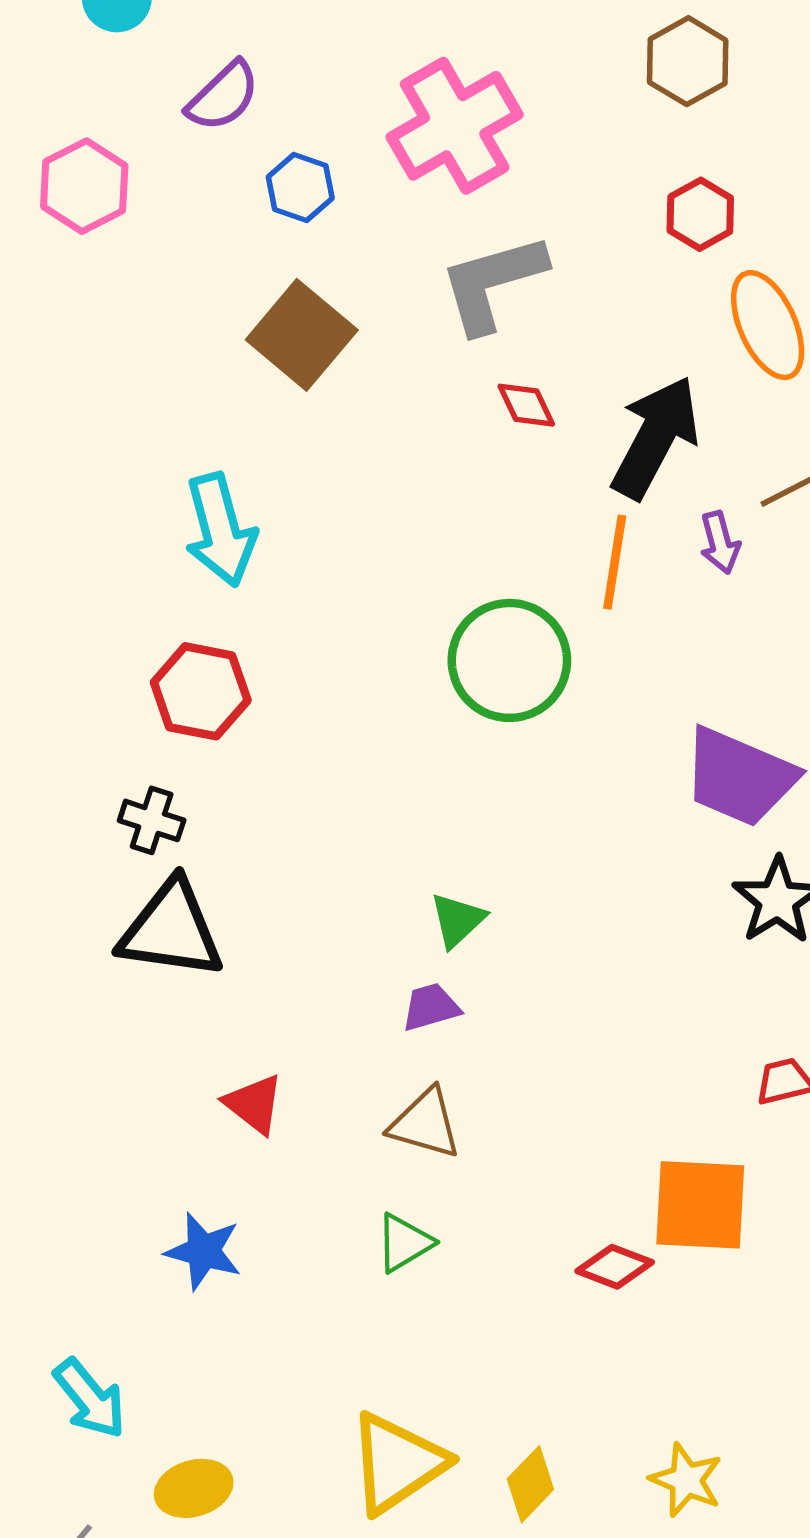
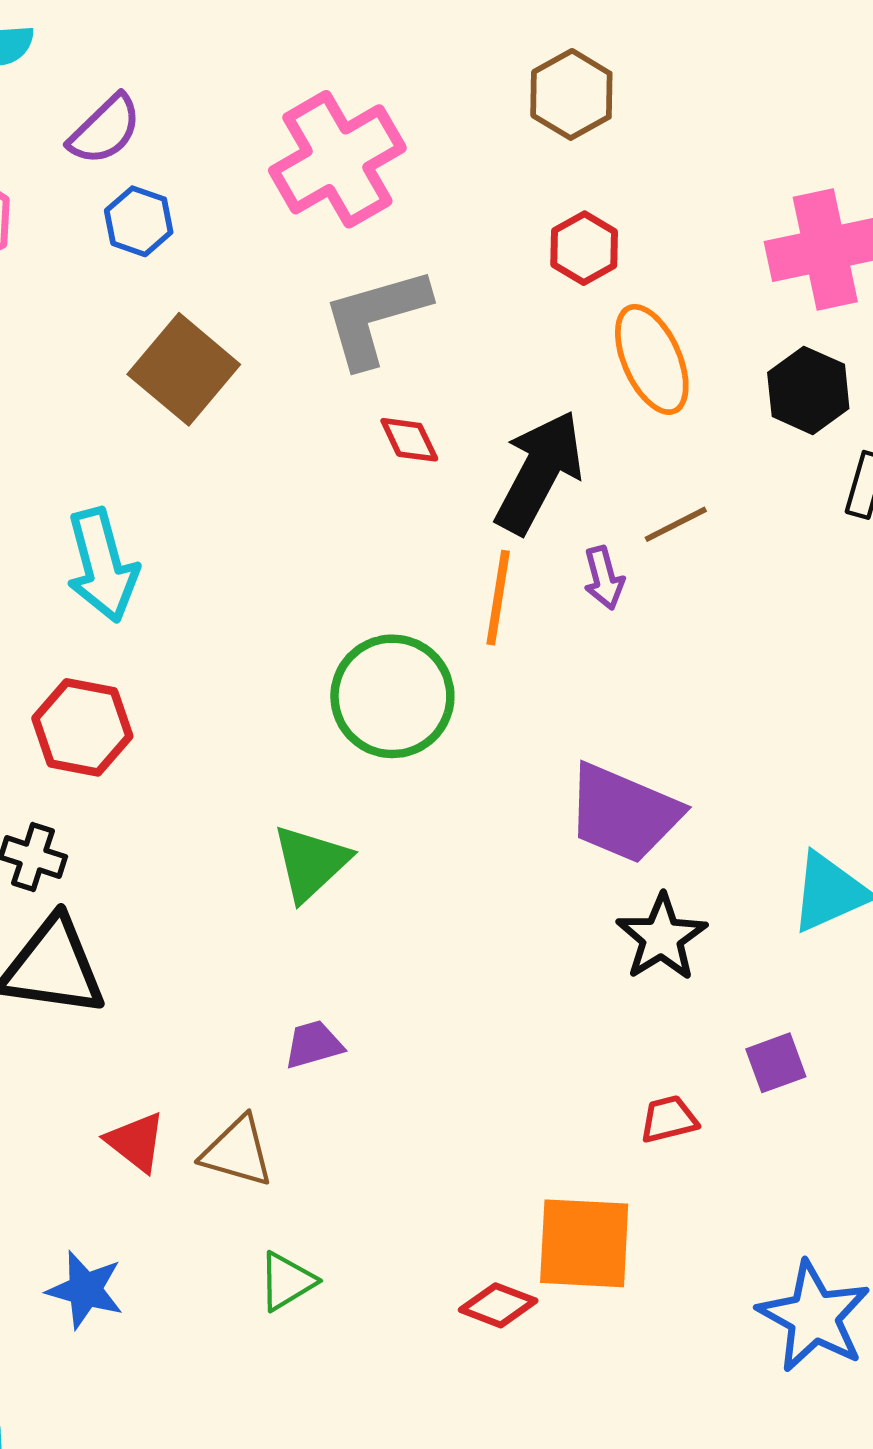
blue hexagon: (300, 188) -> (139, 221), moved
green triangle: (457, 920) -> (311, 863), moved, size x1.4
brown triangle: (425, 1124) -> (237, 1152), moved

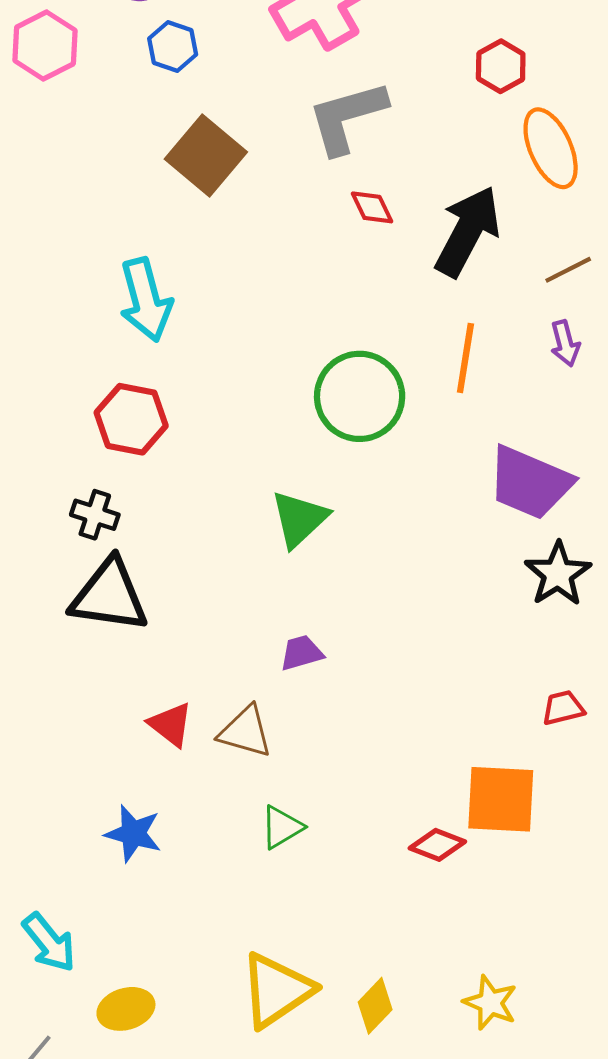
purple arrow: (604, 578) -> (565, 343), moved
orange line: (498, 598) -> (465, 358), moved

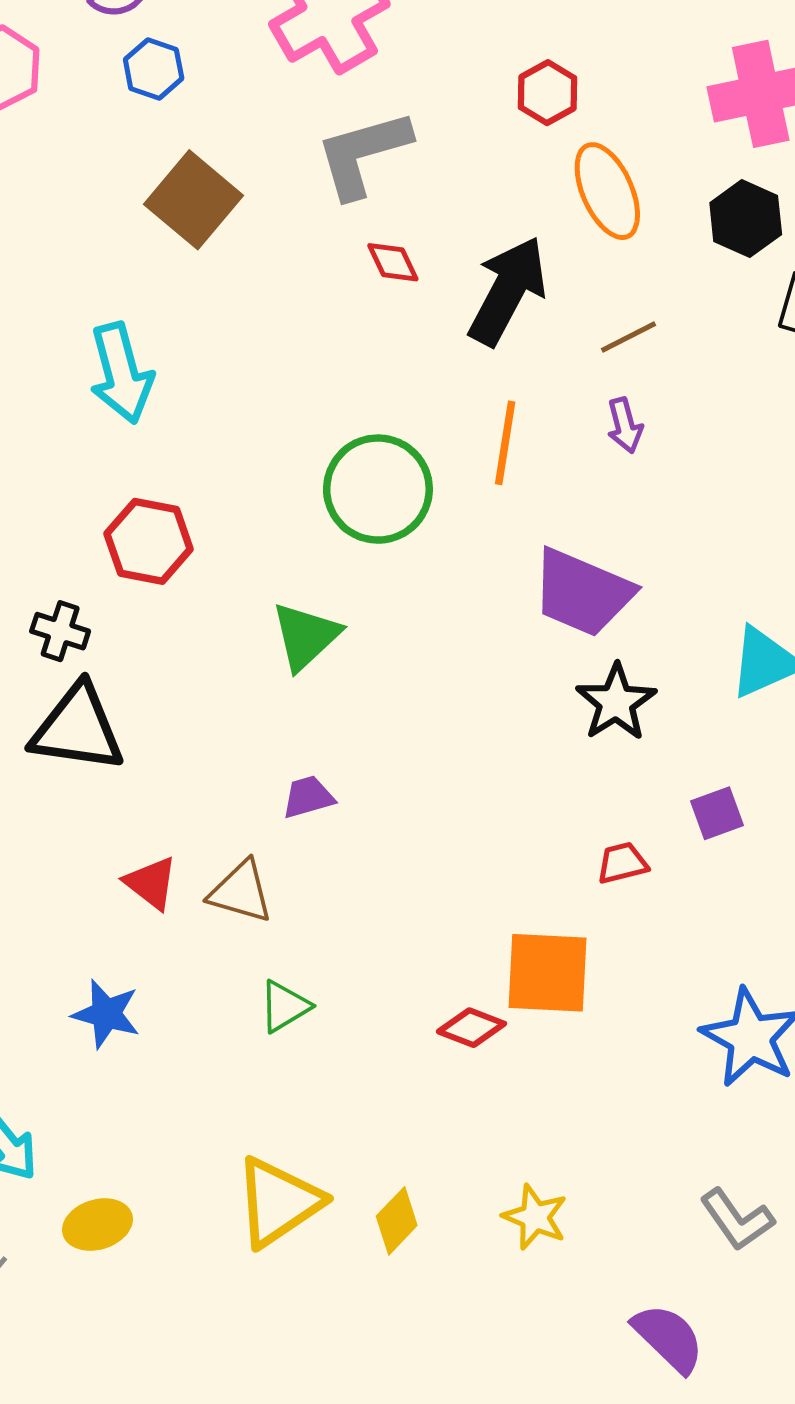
red hexagon: (131, 419) -> (149, 541), moved

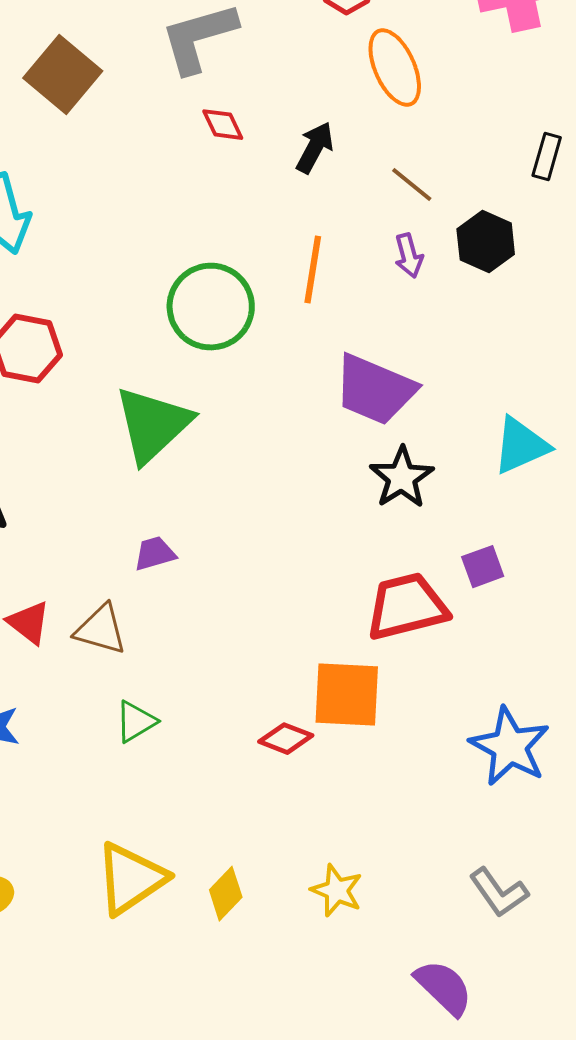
black hexagon: (746, 219) -> (486, 242), moved
black arrow: (508, 291) -> (315, 148), size x0.6
brown line: (629, 337) -> (412, 185), turned 66
green triangle: (306, 636) -> (153, 425), size x1.4
red trapezoid: (622, 863) -> (407, 607), size x2.0

